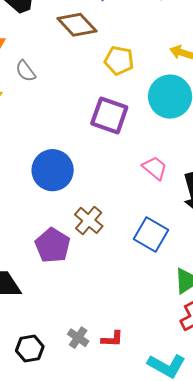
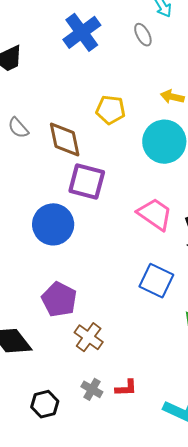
brown diamond: (77, 25) -> (65, 139), moved, turned 36
purple square: (109, 115) -> (87, 182), moved
pink trapezoid: (155, 168) -> (155, 214), size x1.4
brown cross: (89, 220) -> (89, 337), moved

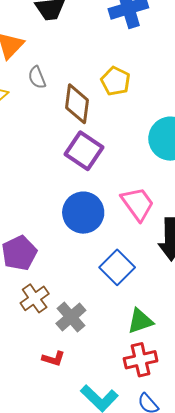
yellow pentagon: (111, 110) -> (116, 81), moved
blue circle: (53, 224) -> (83, 213), moved
gray cross: (92, 389) -> (71, 317), moved, size x1.4

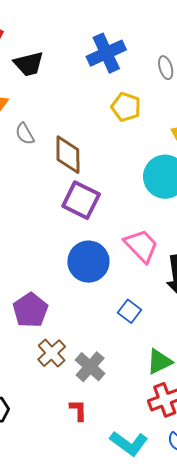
yellow pentagon: (116, 81) -> (126, 107), moved
blue square: (117, 267) -> (129, 311), size x0.7
red L-shape: (53, 359) -> (78, 410), turned -100

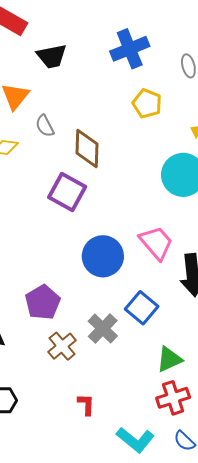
purple square: (81, 200) -> (67, 192), moved
blue square: (129, 311) -> (142, 308), size x1.4
gray cross: (90, 367) -> (103, 329), moved

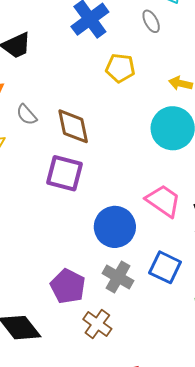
gray cross: (103, 329) -> (118, 277), moved

